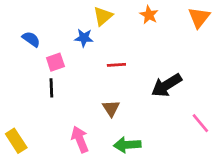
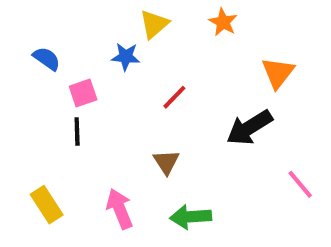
orange triangle: (199, 17) -> (278, 73), moved
red line: (116, 65) -> (174, 97), turned -42
yellow rectangle: (16, 141) -> (47, 205), moved

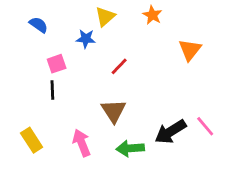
blue semicircle: (47, 59) -> (39, 25), moved
black arrow: (249, 128) -> (170, 132), moved
brown triangle: (166, 162) -> (114, 111), size x1.4

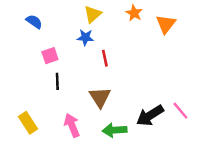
blue star: (86, 39) -> (85, 37), moved
orange triangle: (190, 50) -> (166, 24), moved
red line: (119, 66) -> (105, 58), turned -56
black line: (52, 90) -> (57, 81), moved

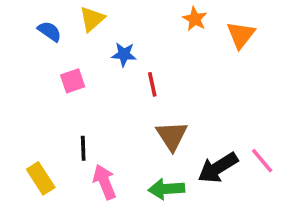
yellow triangle: (93, 14) -> (92, 19), moved
black line: (57, 81) -> (83, 148), moved
brown triangle: (100, 97) -> (172, 136), moved

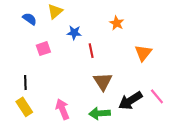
orange star: (195, 19) -> (117, 23), moved
orange triangle: (241, 35) -> (143, 53), moved
black line: (83, 148) -> (25, 83), moved

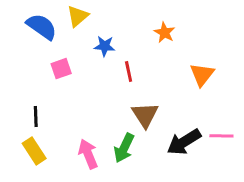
blue semicircle: (30, 19) -> (42, 27), size x1.5
pink line: (157, 96) -> (221, 136), turned -49
green arrow: (100, 113) -> (124, 148), moved, turned -60

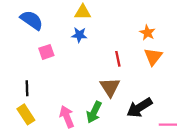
yellow triangle: (78, 16) -> (83, 12), moved, turned 42
orange star: (165, 33) -> (147, 33), moved
red line: (129, 72) -> (118, 59), moved
pink line: (221, 136) -> (168, 125), moved

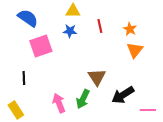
pink square: (46, 52) -> (41, 46), size x1.6
red line: (118, 59) -> (100, 26), moved
yellow rectangle: (26, 114) -> (16, 110), moved

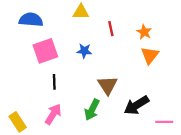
blue semicircle: (28, 18) -> (31, 20), turned -30
blue star: (70, 31) -> (84, 51), moved
black line: (24, 78) -> (54, 82), moved
pink arrow: (59, 103) -> (53, 114), moved, turned 54

